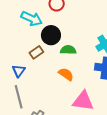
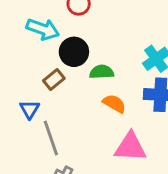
orange semicircle: (66, 74) -> (114, 104), moved
gray line: (19, 97) -> (51, 138), moved

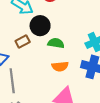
orange semicircle: (114, 104) -> (60, 66), turned 133

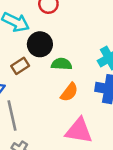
orange semicircle: (60, 66) -> (69, 92), turned -42

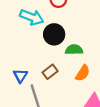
brown rectangle: (20, 66) -> (50, 72), moved

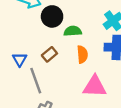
orange semicircle: (83, 73) -> (82, 54), turned -35

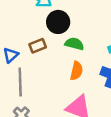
brown rectangle: (49, 54) -> (38, 46), moved

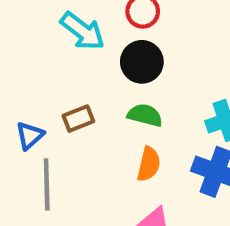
black circle: (58, 22) -> (142, 62), moved

